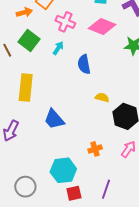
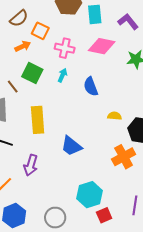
orange cross: (95, 149) -> (124, 157), moved, size x1.6

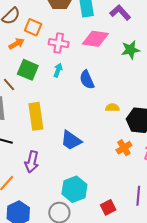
orange cross: (124, 157) -> (124, 148), size x0.7
cyan hexagon: (90, 195) -> (74, 189), moved

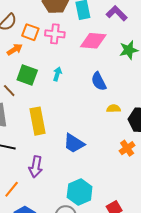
pink cross: (59, 43) -> (55, 34), moved
blue semicircle: (87, 80) -> (99, 81), moved

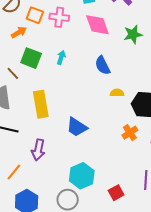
pink diamond: (93, 41) -> (97, 25), turned 64

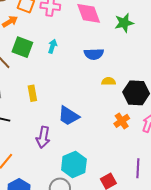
blue semicircle: (102, 65) -> (94, 54), turned -66
yellow rectangle: (41, 104) -> (32, 93), size x0.6
purple arrow: (38, 150) -> (43, 137), moved

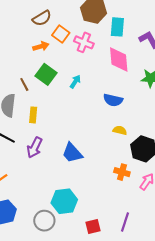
yellow rectangle: (32, 93) -> (33, 115), moved
orange cross: (122, 121) -> (122, 172), turned 35
purple arrow: (43, 137) -> (35, 147), moved

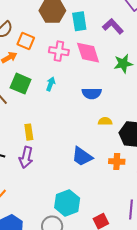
pink cross: (84, 42) -> (59, 51), moved
yellow rectangle: (33, 115) -> (29, 132), moved
blue trapezoid: (72, 153) -> (82, 156), moved

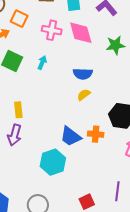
yellow semicircle: (105, 121) -> (84, 95), moved, turned -40
orange cross: (117, 161) -> (96, 134), moved
cyan hexagon: (67, 203) -> (53, 162), moved

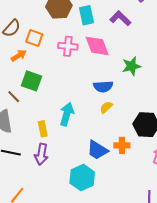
green star: (115, 45) -> (131, 66), moved
cyan arrow: (42, 63) -> (67, 114), moved, size x1.6

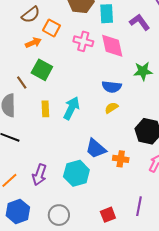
yellow rectangle: (43, 129) -> (45, 109), moved
orange cross: (122, 145) -> (121, 159), moved
purple arrow: (41, 154) -> (39, 175), moved

